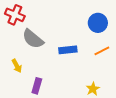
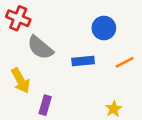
blue circle: (98, 23) -> (104, 28), moved
yellow arrow: (17, 66) -> (21, 81), size x1.5

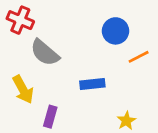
blue rectangle: (83, 61) -> (92, 84), moved
orange line: (125, 62) -> (139, 57), moved

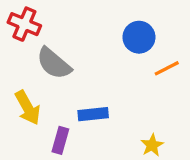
blue rectangle: (92, 84) -> (93, 114), moved

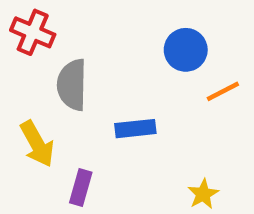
gray semicircle: (54, 63) -> (72, 85), turned 51
blue rectangle: (93, 114) -> (135, 129), moved

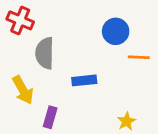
orange line: (223, 91) -> (139, 57), turned 30

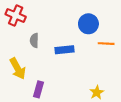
gray semicircle: (45, 53) -> (34, 40), size x0.6
blue rectangle: (84, 80) -> (65, 50), moved

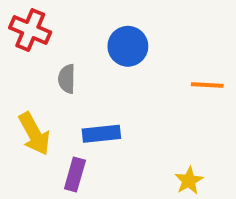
blue circle: (88, 24) -> (128, 46), moved
blue rectangle: (65, 50) -> (101, 134), moved

